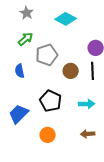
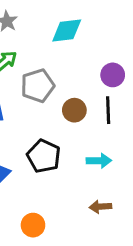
cyan diamond: (66, 19) -> (67, 31), turned -35
orange circle: (48, 135) -> (33, 225), moved

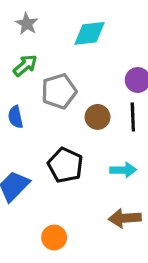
brown arrow: (100, 207) -> (125, 218), size x1.4

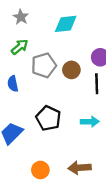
brown circle: (97, 117) -> (71, 70), moved
brown arrow: (125, 218) -> (79, 168), moved

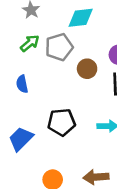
gray pentagon: (44, 65) -> (59, 47), moved
black pentagon: (48, 118) -> (62, 122), turned -30

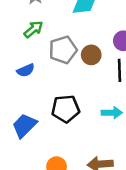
gray pentagon: (59, 47) -> (63, 50), moved
blue semicircle: (22, 84) -> (26, 70), turned -102

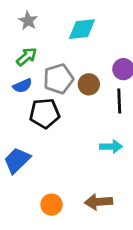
blue semicircle: (26, 70) -> (22, 86), moved
black pentagon: (66, 109) -> (45, 113), moved

